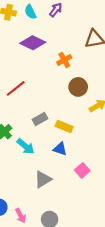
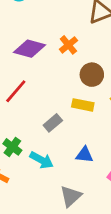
purple diamond: (33, 43) -> (29, 49), moved
yellow rectangle: (64, 127) -> (83, 105), moved

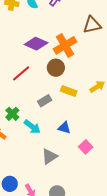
orange cross: (68, 45) -> (65, 45), size x1.6
brown circle: (92, 75) -> (56, 68), moved

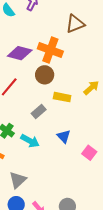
orange cross: (65, 45) -> (50, 50), turned -30
blue triangle: (64, 128) -> (64, 136), turned 40
gray triangle: (49, 156) -> (18, 180), moved

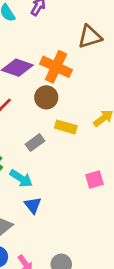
blue triangle: (64, 136) -> (33, 205), moved
pink square: (89, 153) -> (94, 179), moved, turned 32

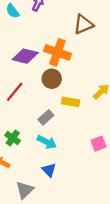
cyan arrow: (21, 178) -> (47, 142), moved

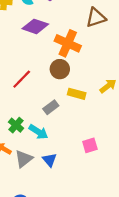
purple diamond: (25, 56) -> (35, 26), moved
cyan arrow: (47, 142) -> (38, 132), moved
pink square: (99, 144) -> (90, 145), moved
gray triangle: (25, 190) -> (24, 159), moved

